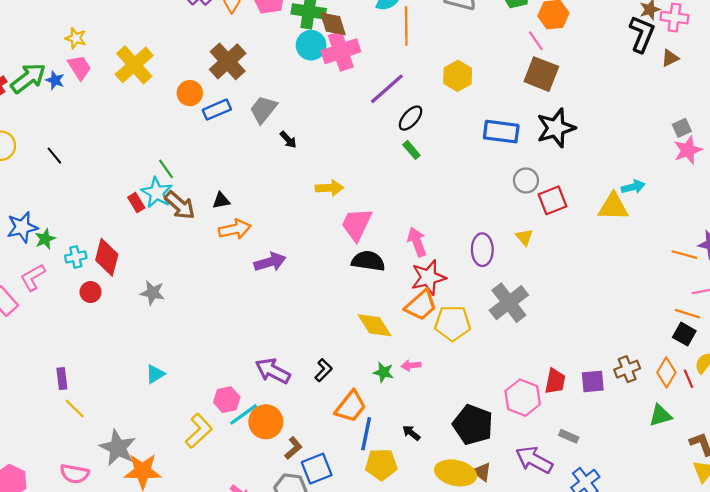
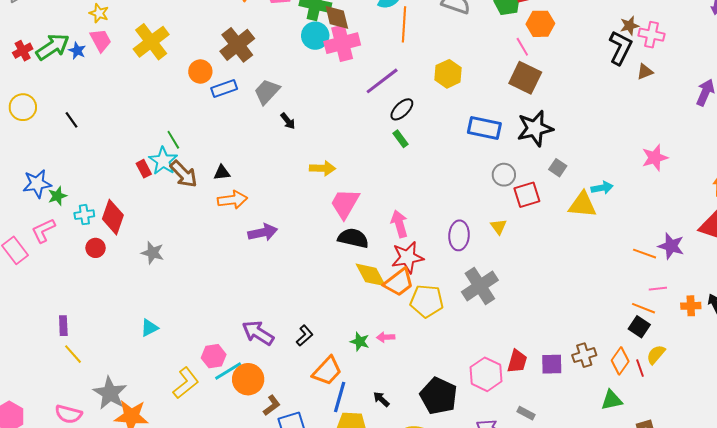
gray square: (682, 128) -> (558, 168), moved, turned -36
yellow diamond: (374, 325) -> (371, 275), moved

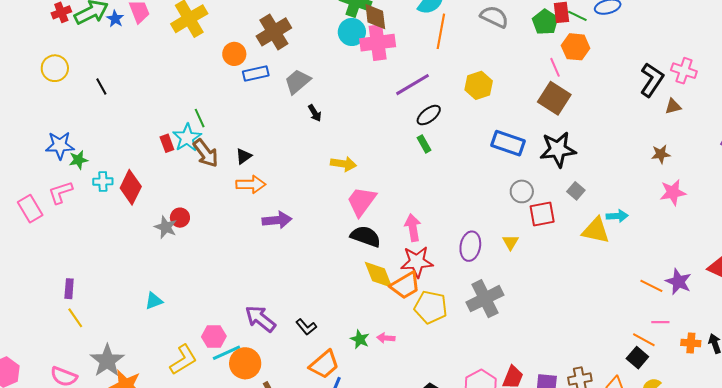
brown star: (629, 26) -> (661, 154), moved
black triangle: (222, 173) -> (244, 156), turned -36
red circle: (96, 248) -> (180, 218), moved
black L-shape: (305, 336) -> (306, 327), turned 85

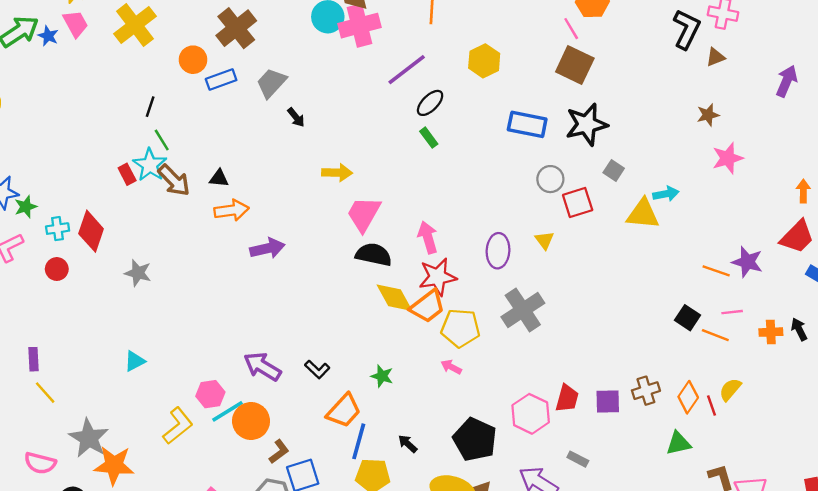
black line: (101, 86) -> (150, 107), moved, turned 54
black triangle: (244, 156) -> (219, 178), turned 48
red circle: (180, 218) -> (57, 269), moved
pink arrow: (386, 338) -> (451, 367), moved, turned 30
black square: (637, 358) -> (687, 318), moved

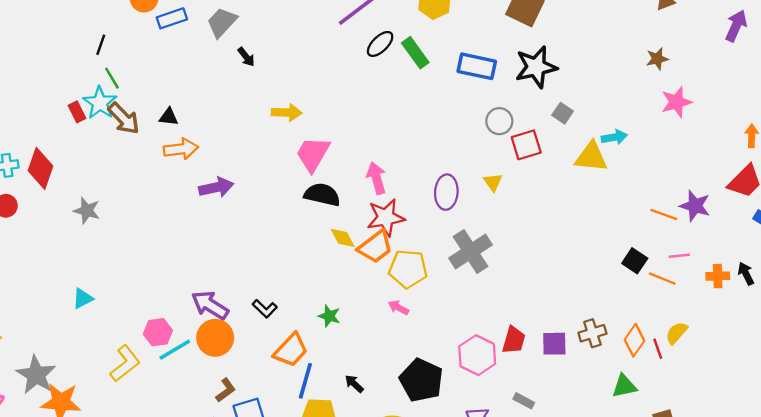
green rectangle: (429, 138) -> (415, 53), moved, size x1.5
yellow diamond: (395, 298) -> (343, 238), size x0.7
orange circle: (251, 421) -> (215, 338), moved

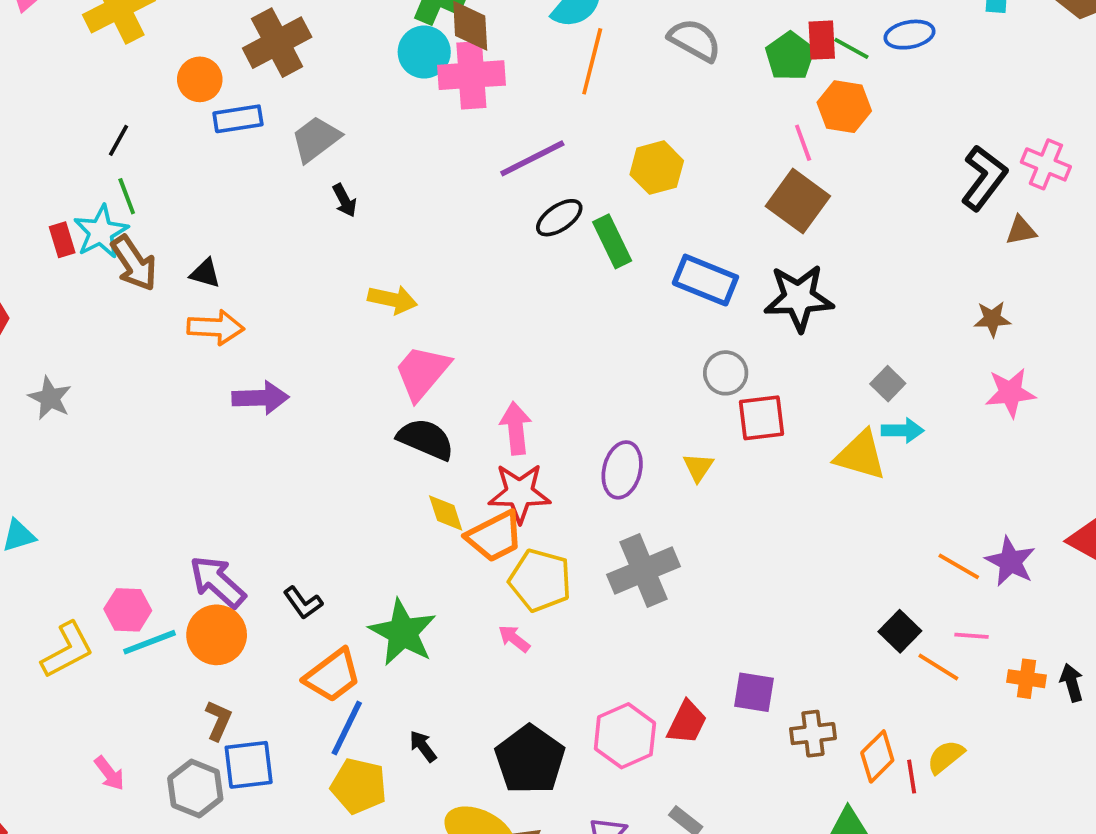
gray square: (563, 113) -> (888, 384), moved
green star: (329, 316) -> (403, 632), size x1.8
purple square: (554, 344) -> (754, 692), moved
brown L-shape: (226, 390) -> (218, 720), turned -40

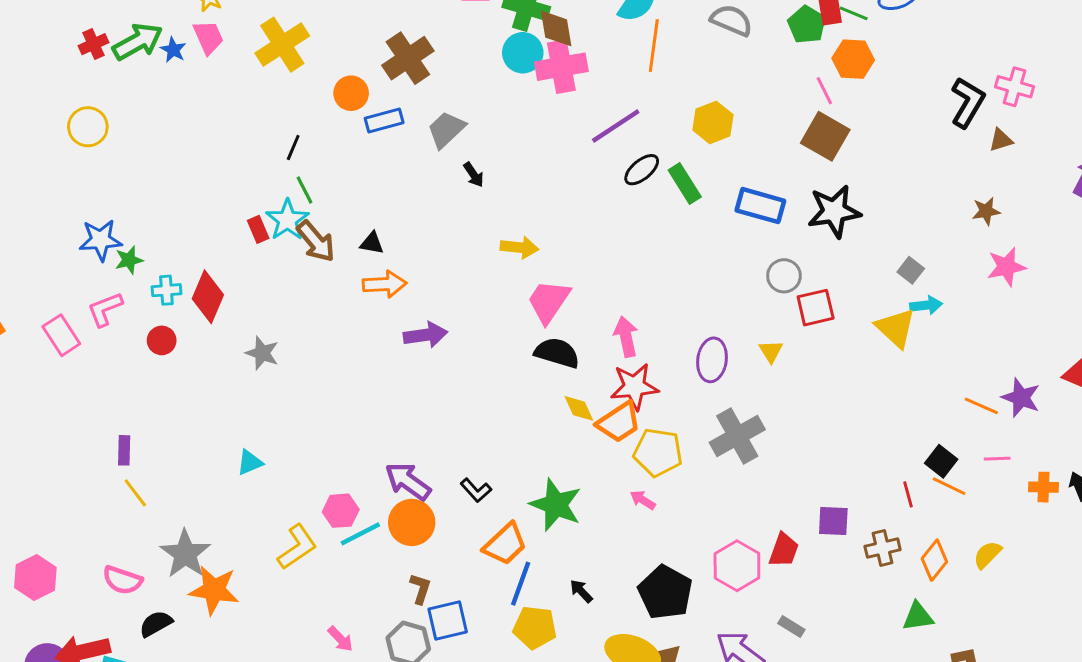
yellow triangle: (861, 455) -> (896, 328), turned 33
orange line: (938, 667) -> (949, 486), moved
red line: (912, 777) -> (908, 494), moved

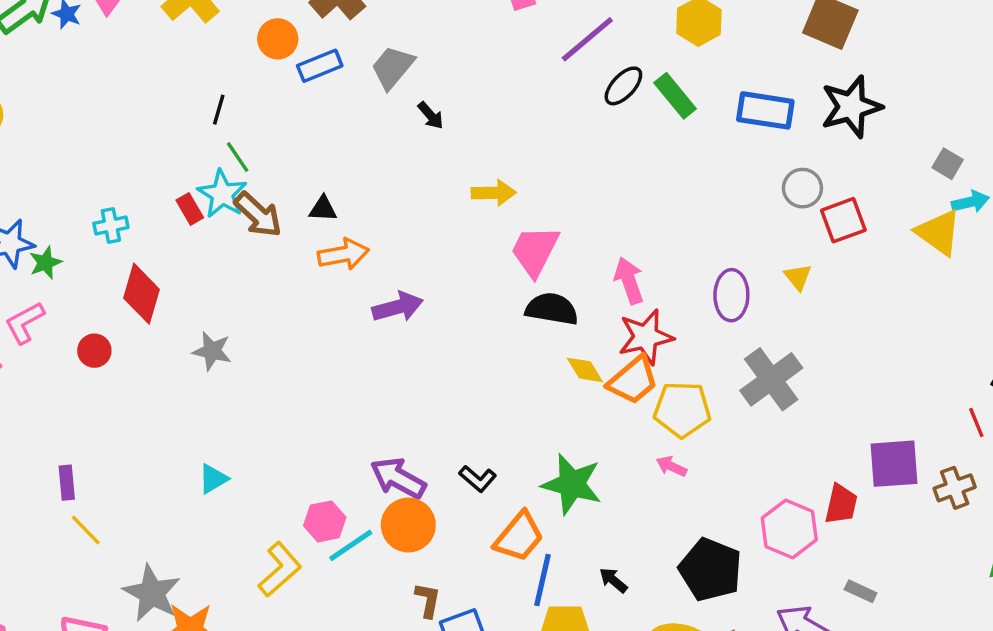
cyan cross: (166, 290) -> (111, 225), moved
purple square: (833, 521) -> (894, 464), size x1.4

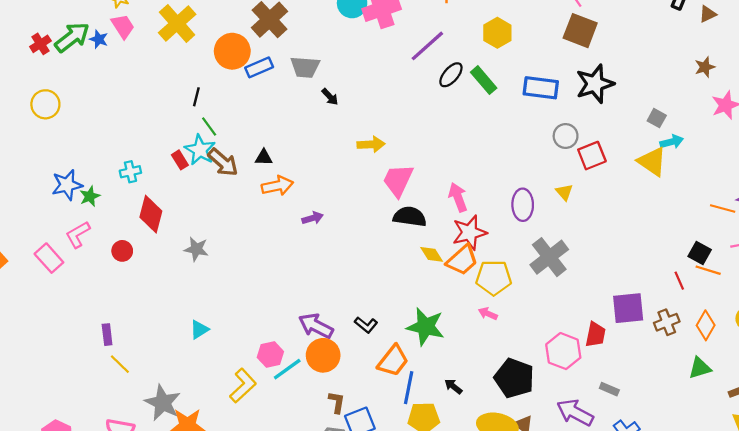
orange circle: (278, 39) -> (232, 51), size x1.4
gray trapezoid: (392, 67) -> (305, 67), turned -124
purple arrow: (398, 307) -> (313, 218), size x0.7

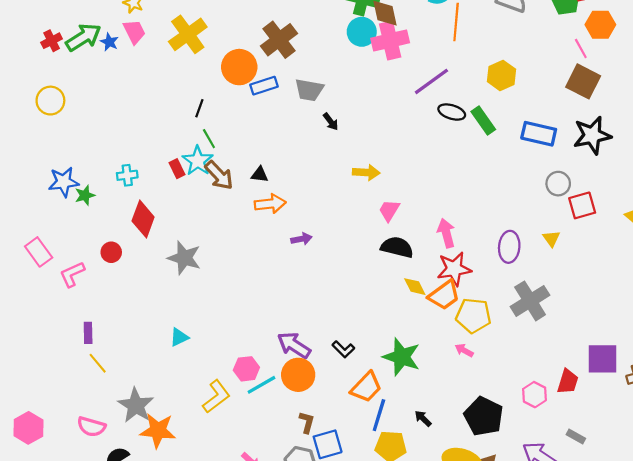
black ellipse: (451, 75) -> (452, 112), turned 60
pink trapezoid: (398, 180) -> (389, 210), size x0.7
pink L-shape: (78, 234) -> (72, 274), moved
gray star: (196, 249) -> (184, 258), size x1.4
pink hexagon: (563, 351) -> (534, 395), size x0.7

